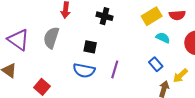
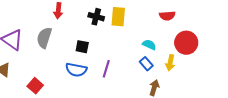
yellow rectangle: (152, 16) -> (118, 17), moved, turned -54
cyan semicircle: (163, 38) -> (149, 45), moved
yellow arrow: (180, 76) -> (170, 63), moved, turned -35

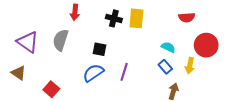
blue semicircle: (76, 70) -> (93, 73), turned 135

